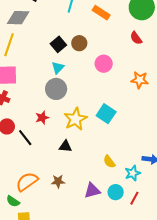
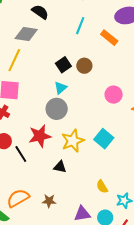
pink circle: (104, 64) -> (114, 95), moved
red star: (42, 118) -> (40, 136), size x1.6

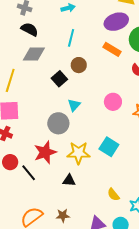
gray diamond: (26, 34) -> (34, 54), moved
orange rectangle: (109, 38) -> (112, 49), moved
brown circle: (84, 66) -> (79, 65), moved
cyan triangle: (60, 88) -> (74, 105), moved
yellow star: (73, 141) -> (79, 153), turned 30

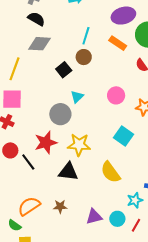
cyan line: (71, 38) -> (86, 36), moved
cyan square: (109, 147) -> (123, 136), moved
black triangle: (69, 180) -> (68, 172), size x1.5
yellow semicircle: (113, 195) -> (110, 172), moved, size x1.6

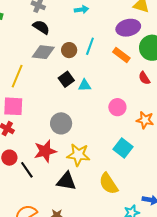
brown circle: (84, 57) -> (69, 50), moved
cyan triangle: (77, 97) -> (85, 85), moved, turned 40

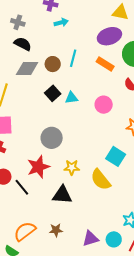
pink circle: (117, 107) -> (104, 105), moved
yellow star: (78, 155) -> (72, 167), size x0.7
yellow semicircle: (108, 184) -> (101, 180), moved

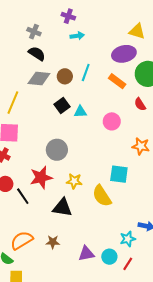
cyan square: (116, 156) -> (119, 174), turned -30

